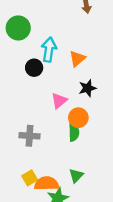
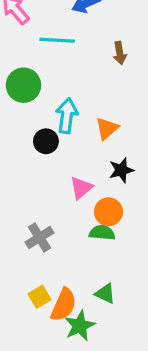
green semicircle: (74, 132) -> (102, 233), turned -84
gray cross: (30, 136) -> (40, 237), turned -36
green triangle: (76, 176) -> (105, 294), turned -49
orange semicircle: (47, 183) -> (64, 305), turned 115

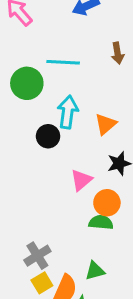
cyan line: (57, 40) -> (63, 62), moved
gray cross: (40, 237) -> (37, 256), moved
green triangle: (105, 294) -> (95, 271), moved, turned -40

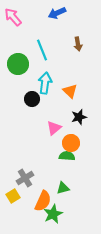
cyan line: (63, 62) -> (42, 50), turned 65
orange triangle: (105, 124) -> (70, 91), turned -35
yellow square: (42, 283) -> (13, 196), moved

